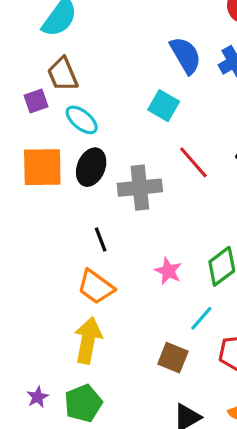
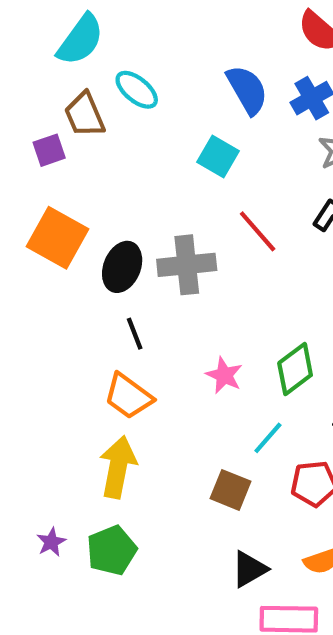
cyan ellipse: (82, 120) -> (137, 90), moved
orange square: (42, 167) -> (57, 238), turned 30
black ellipse: (91, 167) -> (122, 267), moved

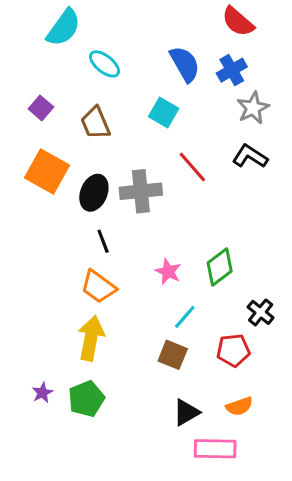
brown trapezoid: (85, 115) -> (95, 123), moved
purple square: (49, 150) -> (41, 108), turned -30
cyan line: (268, 438) -> (185, 317), moved

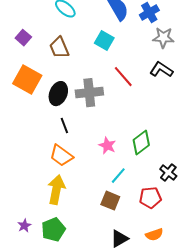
gray star: (253, 108) -> (163, 38), turned 30

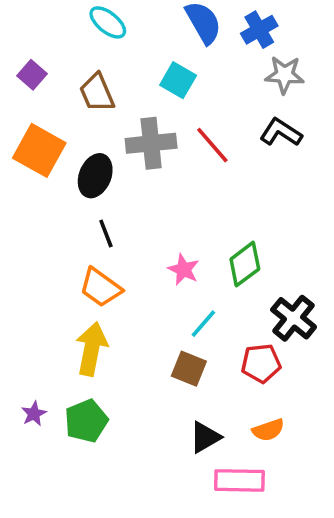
gray cross: (89, 93) -> (151, 143), moved
black cross: (168, 173) -> (294, 318), size x1.4

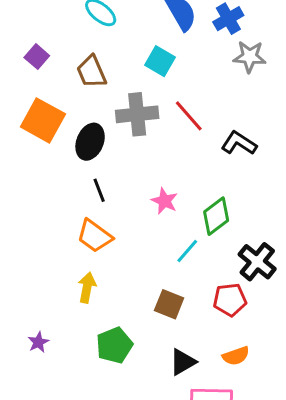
black L-shape: (281, 132) -> (239, 143), moved
pink star: (184, 269) -> (164, 201), moved
cyan line: (203, 324) -> (187, 251), moved
yellow arrow: (92, 349) -> (87, 288), size x0.7
green pentagon: (86, 421) -> (114, 345), moved

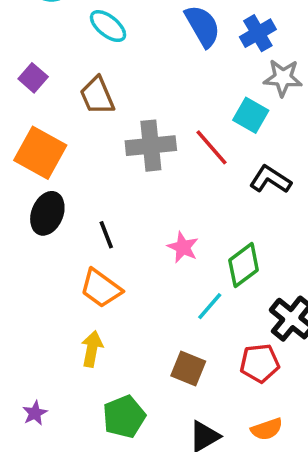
cyan square: (160, 61) -> (251, 115), moved
black ellipse: (90, 142) -> (47, 213), moved

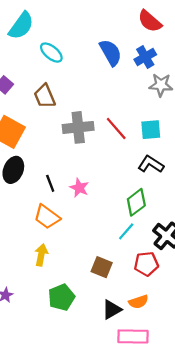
cyan square: (251, 115) -> (151, 130), moved, turned -35
black L-shape: (270, 179) -> (151, 164), moved
pink star: (183, 247) -> (79, 188), moved
cyan line: (210, 306) -> (126, 231), moved
orange semicircle: (267, 429) -> (139, 302), moved

